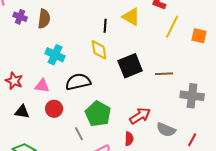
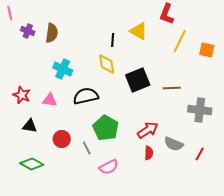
red circle: (54, 109) -> (62, 139), moved
red semicircle: (129, 139) -> (149, 153), moved

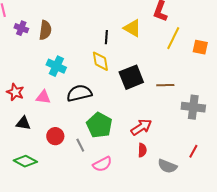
gray semicircle: (174, 144) -> (167, 166), moved

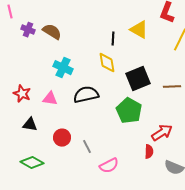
brown semicircle: (45, 30) -> (52, 32), turned -66
green pentagon: (99, 125) -> (129, 111), moved
red arrow: (141, 127) -> (162, 133), moved

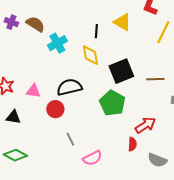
cyan cross: (63, 68) -> (57, 43), moved, turned 36
red circle: (62, 138) -> (55, 109), moved

